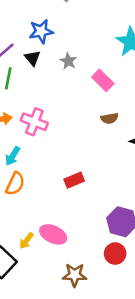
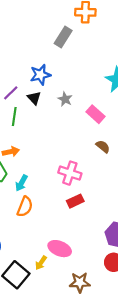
brown semicircle: (109, 118) -> (103, 146), turned -128
pink cross: (34, 122) -> (70, 173), moved
yellow arrow: (26, 241) -> (41, 263), moved

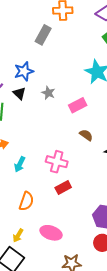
pink rectangle: (96, 114) -> (78, 105), turned -66
cyan arrow: (21, 183) -> (20, 164), moved
orange semicircle: (25, 207) -> (26, 201), moved
yellow arrow: (41, 263) -> (18, 235), moved

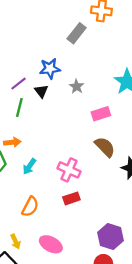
gray star: (48, 93) -> (77, 86), moved
brown semicircle: (86, 135) -> (105, 147), size x1.5
yellow arrow: (18, 235) -> (16, 241), turned -64

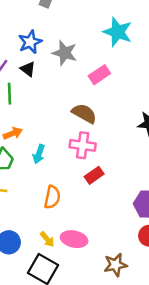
gray star: (77, 86) -> (65, 53), size x1.5
brown semicircle: (105, 147) -> (84, 113), moved
pink ellipse: (51, 244) -> (74, 239), moved

